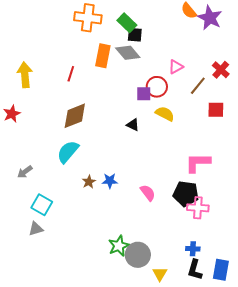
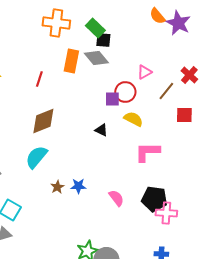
pink L-shape: (198, 163) -> (147, 152), moved

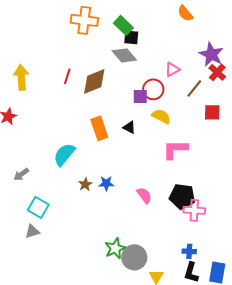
purple star: (178, 23) -> (211, 54), moved
orange rectangle: (71, 61) -> (99, 128), moved, turned -30
brown diamond: (43, 121) -> (94, 81), moved

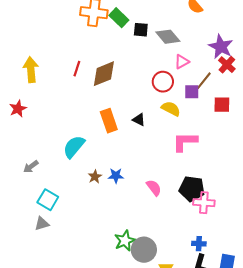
green rectangle: (123, 25) -> (119, 18), moved
gray diamond: (124, 55) -> (168, 37), moved
purple square: (140, 96) -> (192, 92), moved

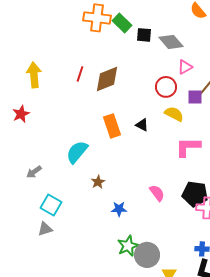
blue star: (116, 176) -> (119, 209), moved

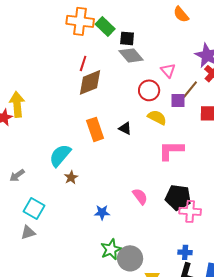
gray diamond: (171, 42) -> (131, 55), moved
pink triangle: (185, 67) -> (168, 70), turned -42
red line: (80, 74) -> (83, 63), moved
yellow arrow: (34, 75) -> (17, 104), moved
brown star: (98, 182) -> (71, 177), moved

